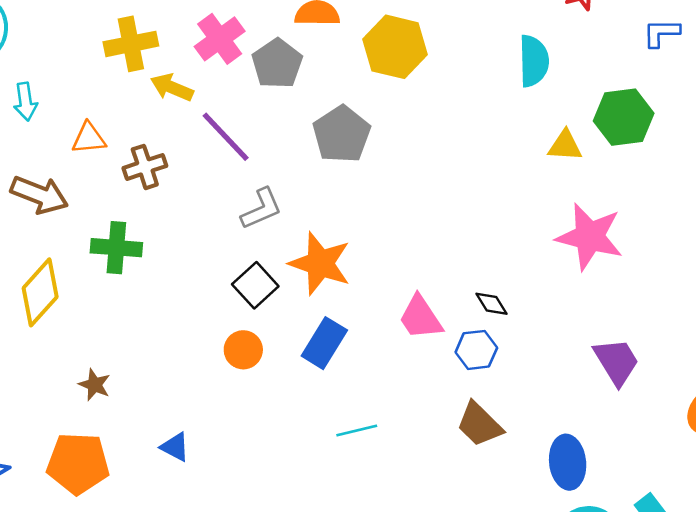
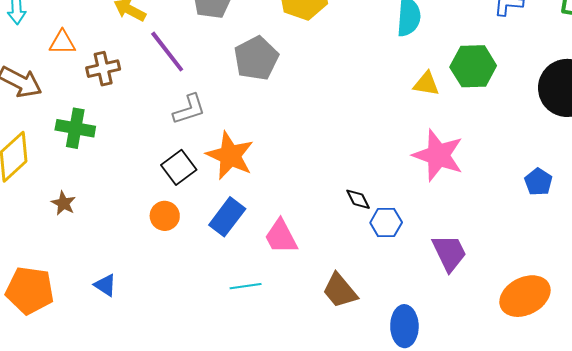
pink trapezoid: (421, 317) -> (281, 237), moved
blue hexagon: (476, 350) -> (386, 222), moved
brown star: (95, 385) -> (63, 203), moved

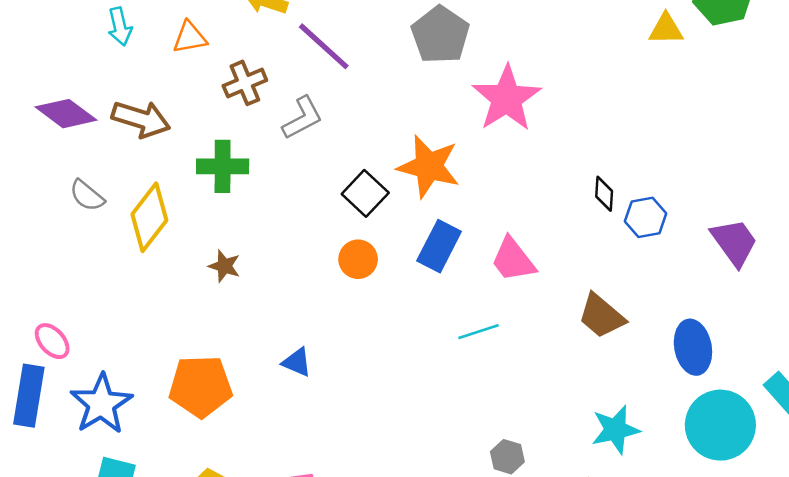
orange triangle: (62, 42) -> (190, 37), moved
gray L-shape: (189, 109) -> (302, 118), moved
pink star: (438, 155) -> (507, 98), moved, turned 30
black diamond: (358, 199) -> (604, 194), turned 40

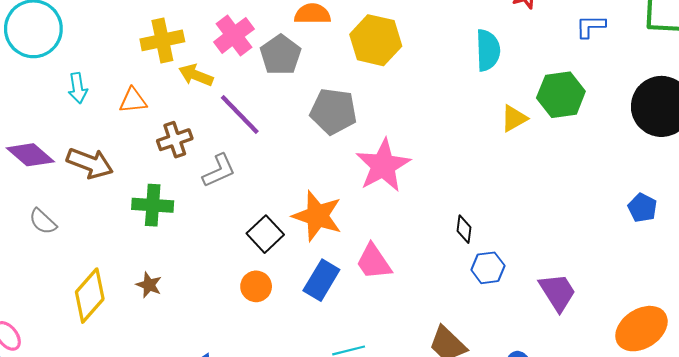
yellow triangle: (666, 29) -> (514, 118), turned -32
gray pentagon: (440, 35) -> (333, 111), turned -30
black diamond: (604, 194) -> (464, 229), moved
yellow diamond: (149, 217) -> (90, 296), moved
pink trapezoid: (513, 260) -> (374, 262), moved

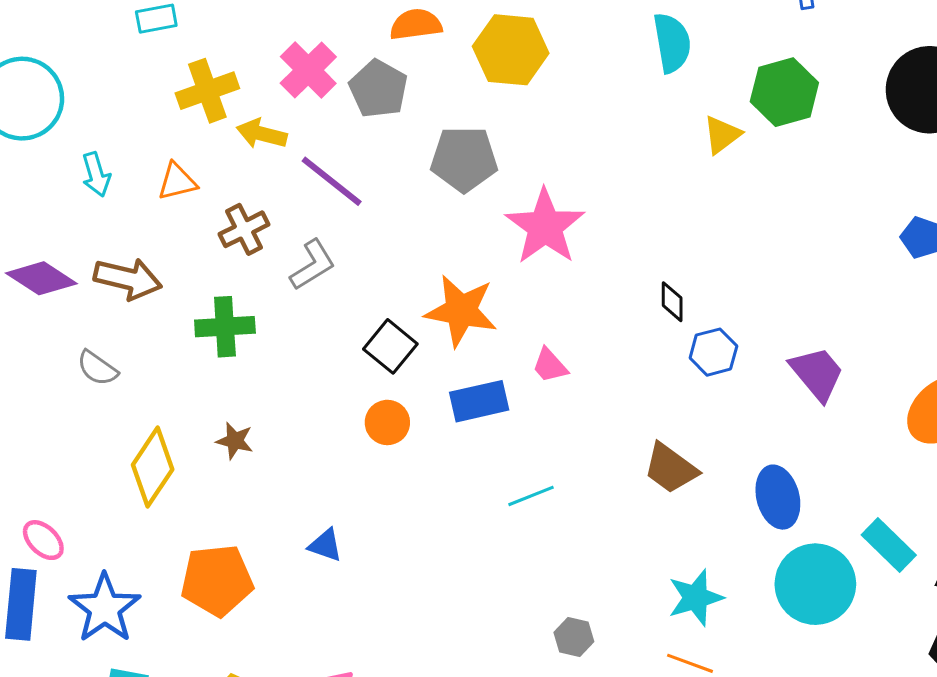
gray semicircle: (43, 221) -> (97, 368), moved
pink trapezoid: (374, 262) -> (550, 365), size x0.7
blue rectangle: (321, 280) -> (479, 401), turned 54

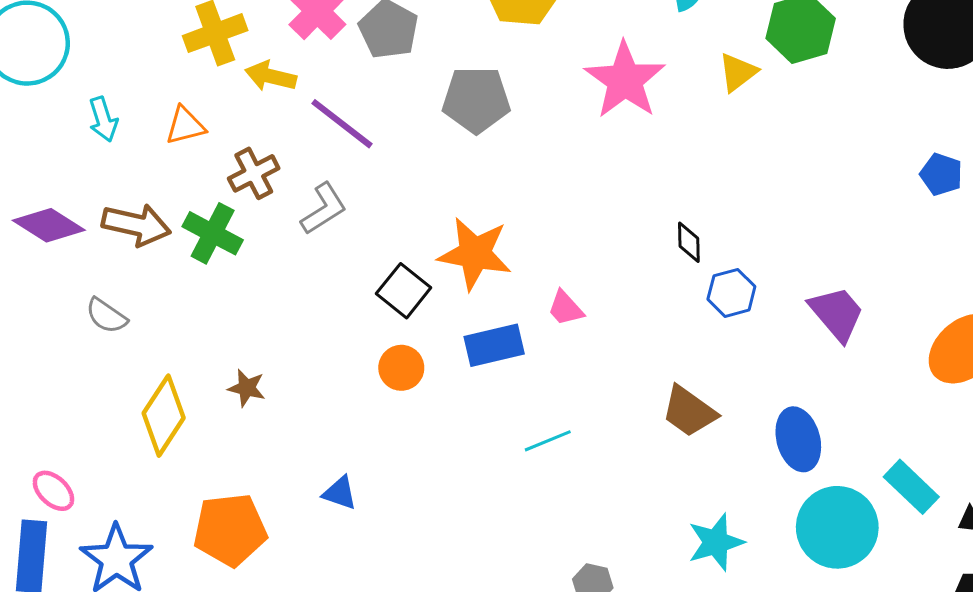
pink star: (545, 227) -> (625, 80), moved
green cross: (225, 327) -> (213, 233), moved, turned 32

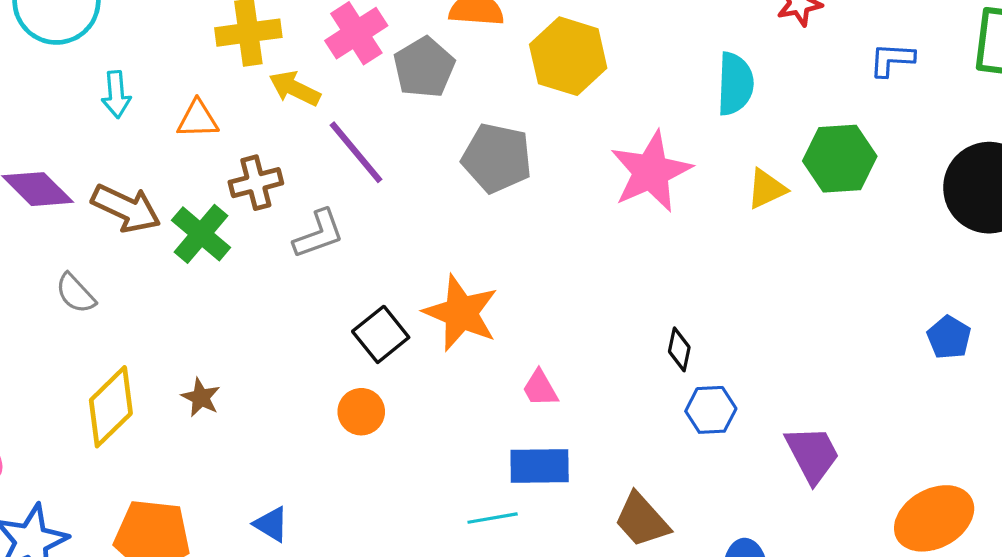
blue rectangle: (494, 345) -> (540, 466), moved

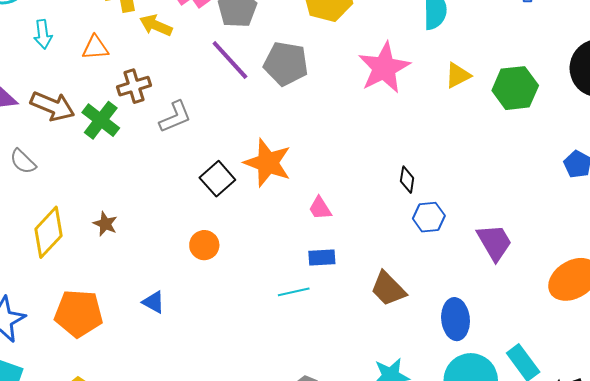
purple line: (356, 152) -> (230, 60), moved
green hexagon: (840, 159) -> (515, 88), moved
orange circle: (361, 412) -> (204, 245), moved
blue rectangle: (540, 466) -> (322, 258), size x0.7

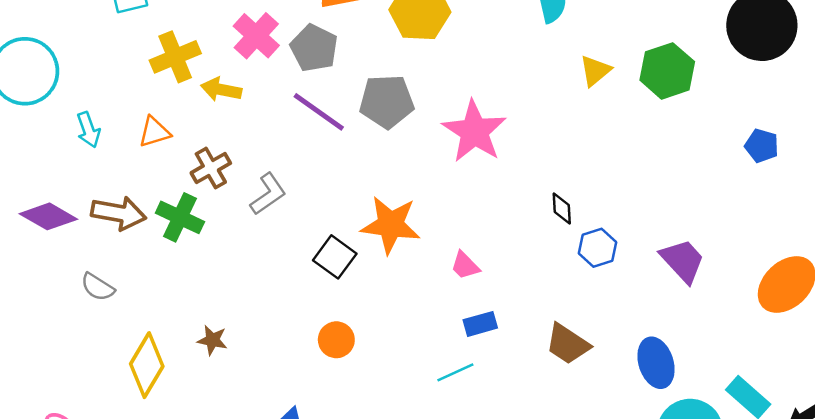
pink star: (384, 68) -> (474, 131), moved

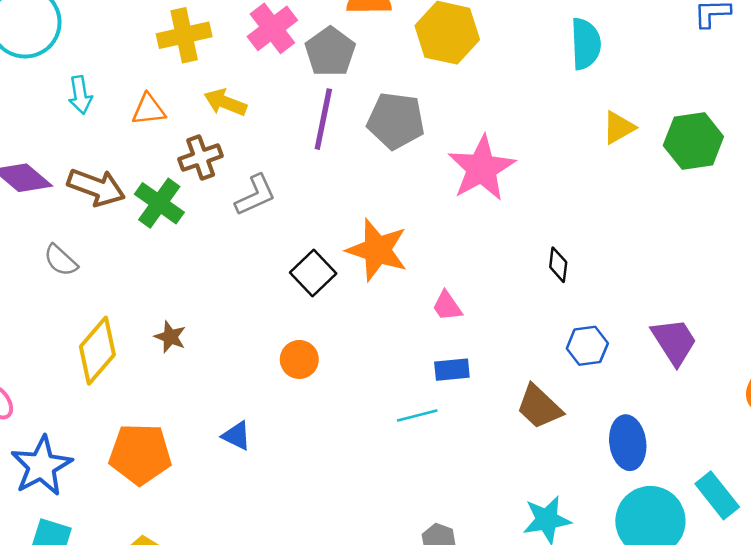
yellow arrow: (221, 90) -> (225, 102), moved
purple line: (319, 112) -> (323, 119), turned 56
blue hexagon: (597, 248) -> (587, 346), moved

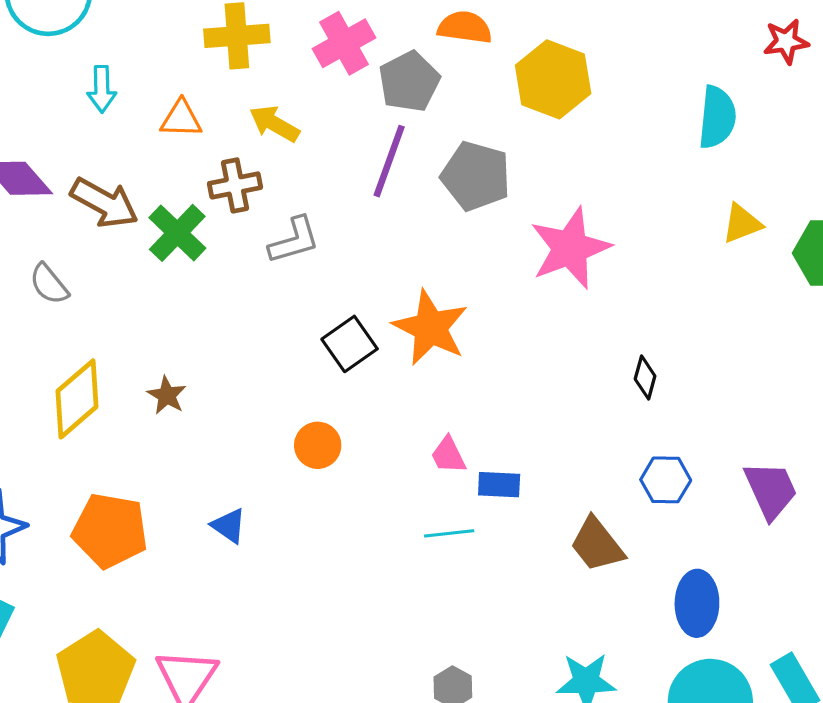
pink trapezoid: (447, 306) -> (448, 455), moved

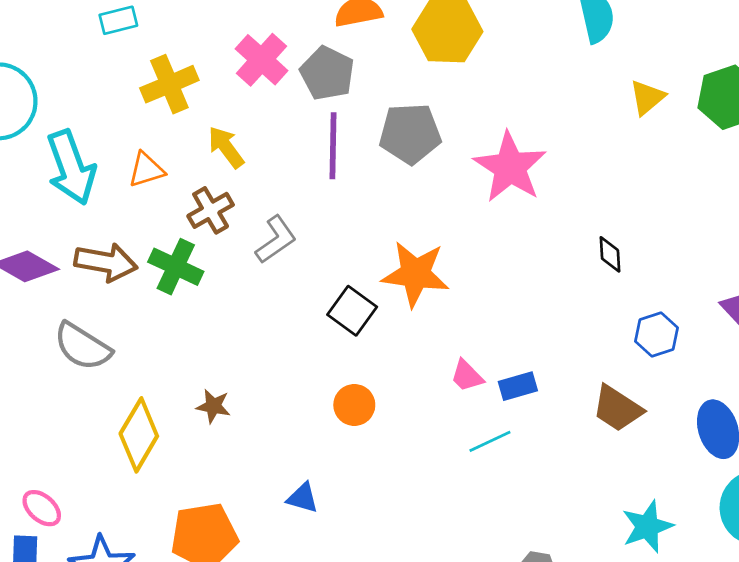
cyan arrow: (102, 89) -> (71, 168), size x1.8
yellow arrow: (274, 124) -> (226, 147), turned 42
gray semicircle: (49, 284) -> (82, 346), size x1.5

